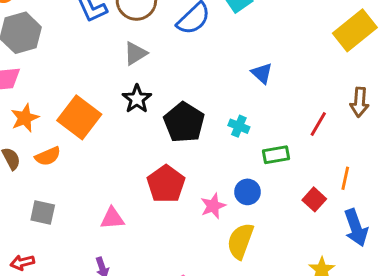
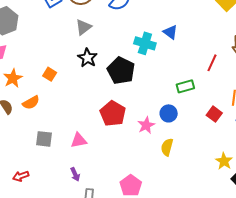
orange square: (79, 117) -> (50, 74), size x0.5
cyan cross: (239, 126) -> (145, 43), moved, size x1.5
gray square: (43, 213) -> (44, 139), moved
yellow semicircle: (240, 241) -> (167, 147), size x0.7

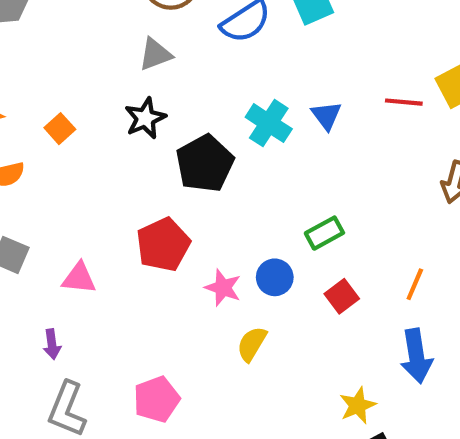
red line: (212, 63) -> (404, 102), moved, turned 54
green rectangle: (185, 86) -> (324, 233), turned -30
red square: (214, 114) -> (342, 296), moved
pink star: (146, 125) -> (223, 288), turned 30

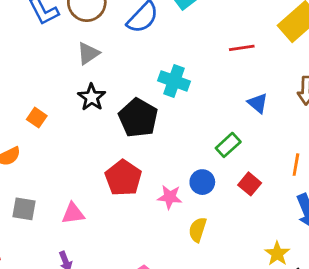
red line: (404, 102) -> (242, 48), moved
blue triangle: (326, 116) -> (258, 103), moved

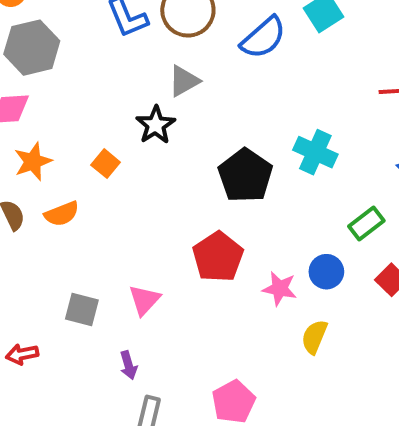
cyan cross: (174, 81) -> (315, 152), moved
black star: (92, 97) -> (156, 125), moved
gray square: (24, 209) -> (82, 309), moved
pink triangle: (73, 213) -> (144, 300), turned -45

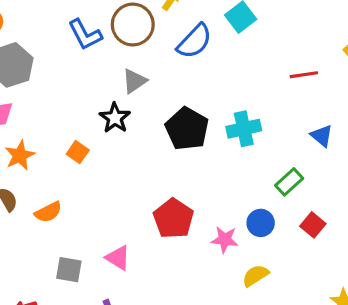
cyan cross: (315, 152) -> (244, 129), turned -32
black pentagon: (245, 176) -> (187, 129), moved
orange semicircle: (62, 214) -> (48, 212), moved
pink triangle: (144, 300) -> (118, 258), turned -36
yellow semicircle: (314, 337) -> (255, 276), turned 40

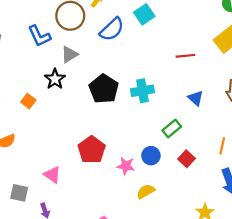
blue L-shape: (85, 35) -> (39, 36), moved
gray square: (69, 270) -> (19, 193), moved

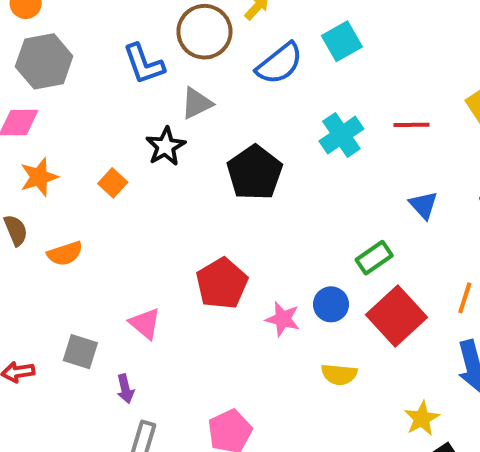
cyan cross: (143, 91) -> (341, 135), moved, turned -30
red square: (187, 159) -> (397, 316), size x1.8
yellow semicircle: (146, 191) -> (339, 374), moved, turned -150

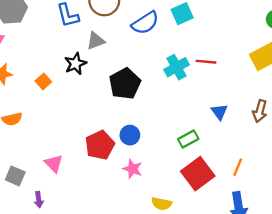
red line: (412, 125) -> (206, 62), moved
blue circle: (331, 304) -> (130, 135), moved

